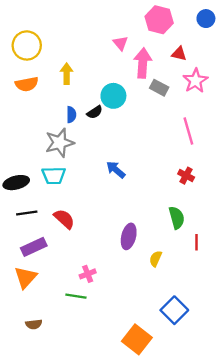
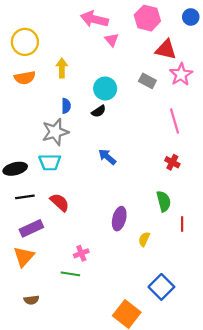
red triangle: (179, 54) -> (166, 49), size x1.5
pink arrow: (143, 63) -> (94, 19), moved, turned -80
black semicircle: (95, 112) -> (99, 111), moved

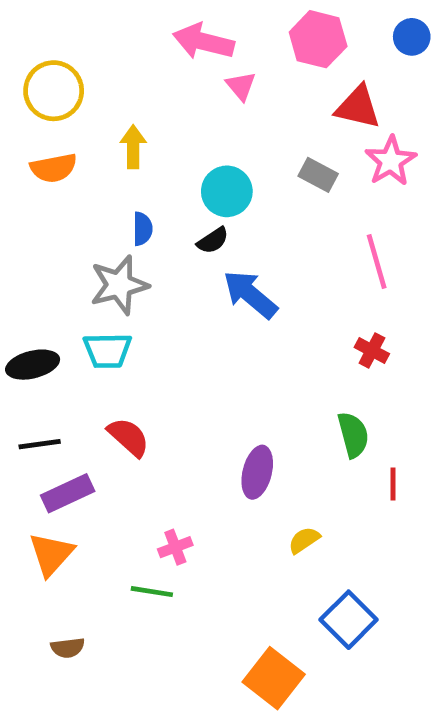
blue arrow: (107, 157) -> (250, 294), moved, size x1.4
black line: (25, 197) -> (40, 444), moved
yellow semicircle: (144, 239) -> (304, 540), moved, turned 32

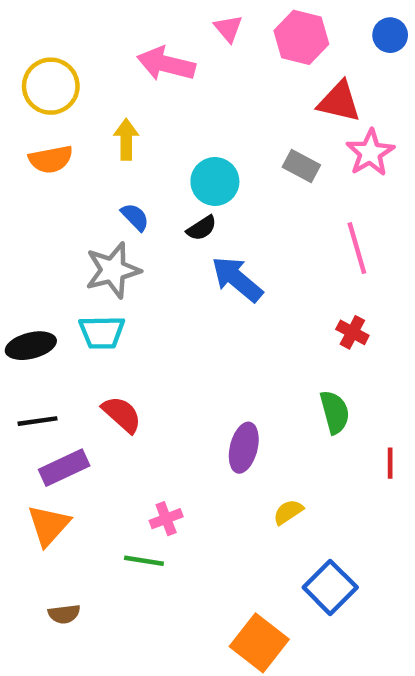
pink arrow: (203, 42) -> (166, 64), moved
pink triangle: (241, 86) -> (228, 28), moved
blue semicircle: (143, 229) -> (135, 217), turned -44
red line: (393, 484) -> (390, 463), moved

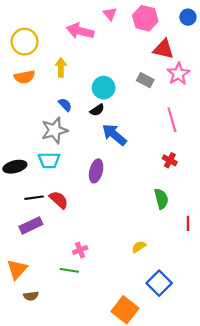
black line: (37, 421) -> (34, 198), moved
purple ellipse: (244, 448) -> (96, 171), moved
orange triangle: (49, 525) -> (17, 269), moved

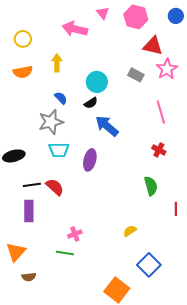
yellow circle: (25, 42) -> (23, 39), size x0.7
cyan trapezoid: (49, 160) -> (59, 150), moved
purple rectangle: (31, 225) -> (29, 211), turned -65

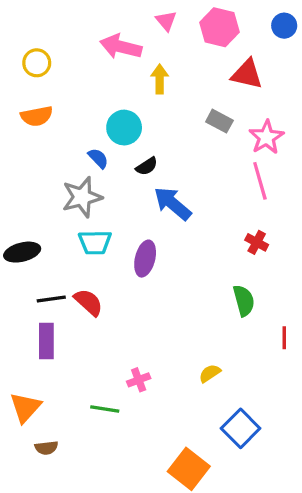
yellow arrow: (57, 63) -> (160, 79), moved
pink star: (167, 69) -> (266, 137), moved
cyan circle: (97, 82) -> (124, 128), moved
pink cross: (75, 234) -> (139, 380), moved

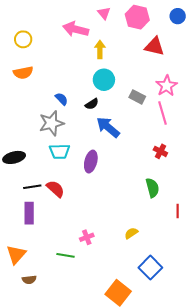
gray rectangle: (219, 121) -> (137, 97), moved
cyan circle: (124, 128) -> (104, 80), moved

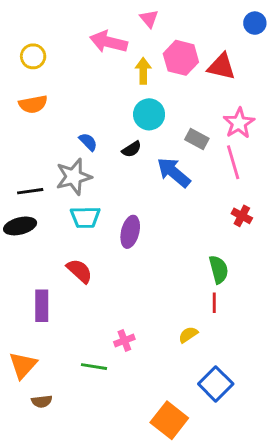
pink hexagon: (137, 17) -> (181, 58), moved
blue arrow: (108, 127) -> (174, 172), moved
red cross: (160, 151) -> (242, 216), moved
black line: (32, 187) -> (30, 191), moved
red line: (178, 211) -> (214, 303), moved

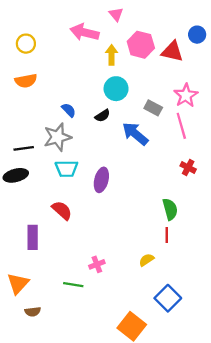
blue circle: (255, 23) -> (197, 35), moved

